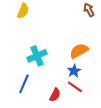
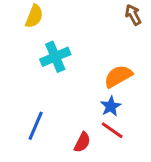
cyan cross: (37, 56) -> (55, 57), moved

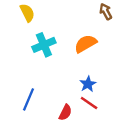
yellow semicircle: (34, 16) -> (27, 13), turned -48
orange semicircle: (118, 76) -> (85, 44), moved

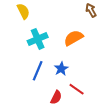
blue star: (88, 84) -> (61, 69), moved
blue line: (29, 99) -> (38, 71), moved

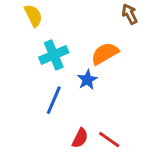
blue star: (61, 69) -> (87, 80), moved
red line: (77, 89) -> (109, 140), moved

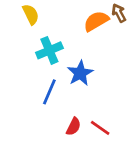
orange semicircle: (105, 53) -> (96, 21), moved
blue star: (87, 80) -> (80, 73), size x1.4

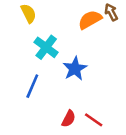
cyan cross: (49, 50) -> (46, 47), turned -30
blue line: (49, 92) -> (32, 86), moved

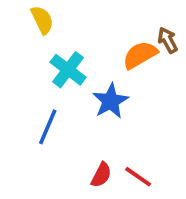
brown arrow: (111, 12) -> (168, 40), moved
orange semicircle: (90, 20) -> (140, 55), moved

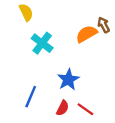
blue star: (110, 101) -> (68, 80), moved
blue line: (48, 127) -> (31, 97), moved

